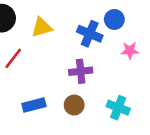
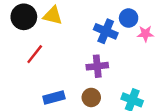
yellow triangle: (42, 27) -> (53, 16), moved, turned 30
pink star: (130, 51) -> (145, 34), moved

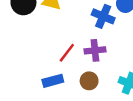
red line: (35, 54) -> (67, 53), moved

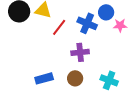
red line: (67, 53) -> (59, 27), moved

